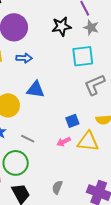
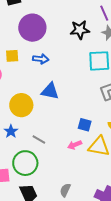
blue square: (72, 121) -> (85, 125), turned 32

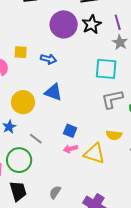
purple circle: (32, 28) -> (64, 24), moved
black star: (80, 30) -> (92, 24), moved, turned -30
blue square: (85, 125) -> (70, 131), moved

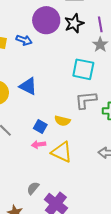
blue arrow: (48, 59) -> (24, 40), moved
yellow semicircle: (114, 135) -> (62, 121), moved
gray semicircle: (55, 192) -> (33, 188), moved

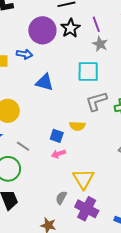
blue triangle: (28, 86) -> (45, 82), moved
yellow triangle: (62, 152) -> (83, 179), moved, turned 45

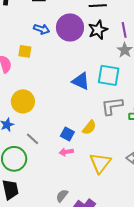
blue arrow: (24, 54) -> (42, 29), moved
blue triangle: (45, 82) -> (81, 81), moved
yellow semicircle: (77, 126) -> (89, 127), turned -63
yellow triangle: (83, 179) -> (100, 163), moved

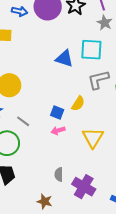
gray semicircle: (62, 196) -> (59, 174), turned -32

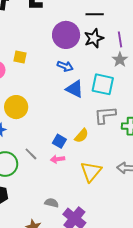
blue arrow: (20, 11) -> (65, 66), moved
gray line: (23, 121) -> (31, 154), moved
gray semicircle: (59, 174) -> (52, 203), turned 96

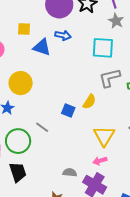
yellow square: (20, 57) -> (24, 29), moved
blue triangle: (75, 89) -> (42, 47), moved
pink arrow: (57, 159) -> (100, 161), moved

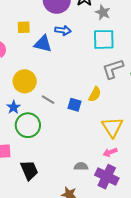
gray star: (116, 21) -> (103, 12), moved
gray line: (42, 127) -> (48, 100), moved
green circle: (18, 141) -> (28, 125), moved

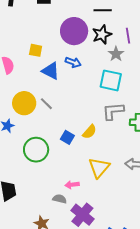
gray line: (48, 100) -> (46, 104), moved
green circle: (28, 125) -> (36, 150), moved
pink arrow: (110, 152) -> (72, 185), moved

